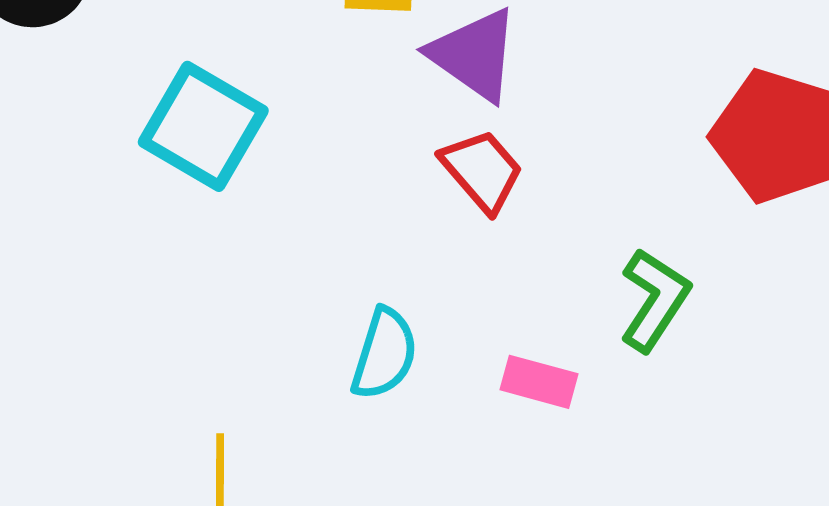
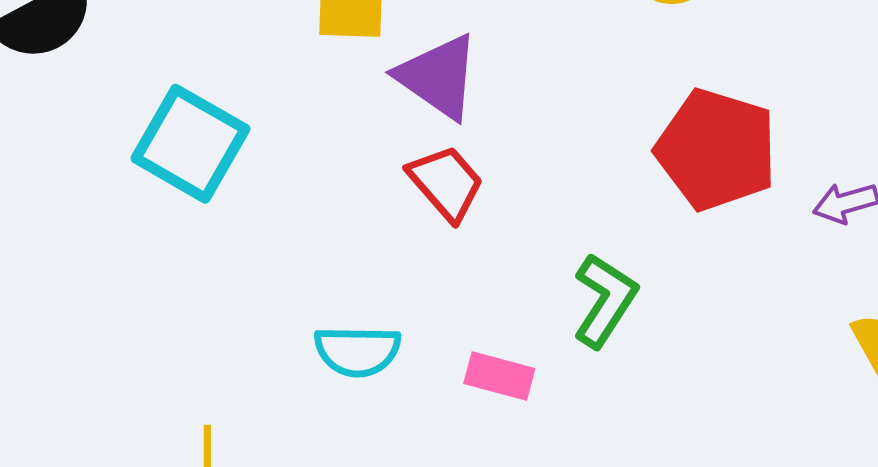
cyan semicircle: (384, 354) -> (357, 351), turned 74

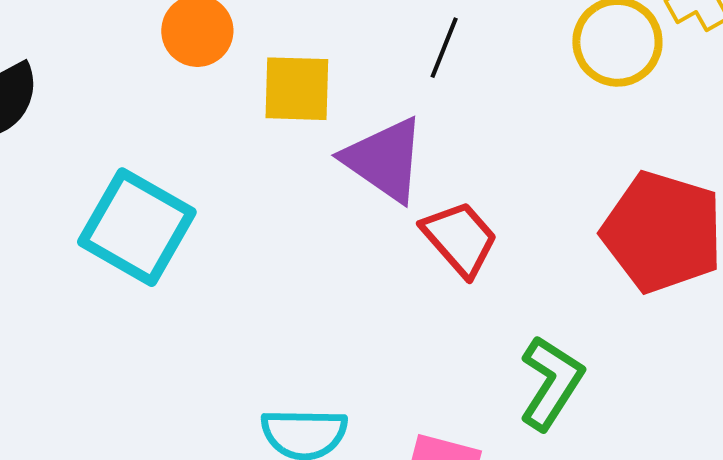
red trapezoid: (446, 183) -> (460, 239), moved

